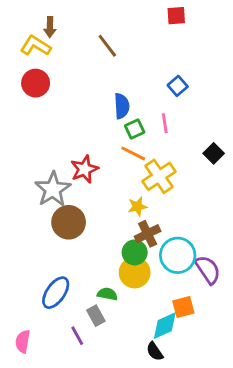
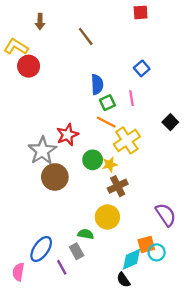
yellow L-shape: (36, 46) -> (16, 47), moved
green circle: (135, 252) -> (93, 160), moved
cyan circle: (178, 255) -> (157, 252), moved, size x0.6
blue ellipse: (56, 293) -> (41, 249), moved

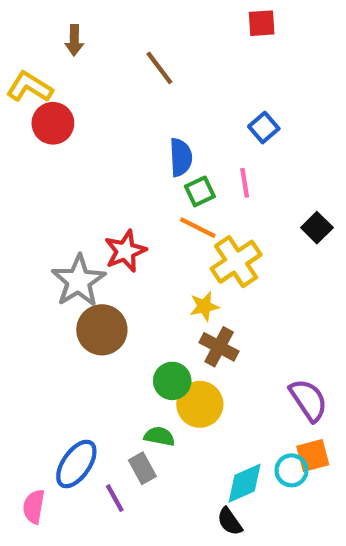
green circle: (93, 160) -> (172, 381), moved
brown cross: (118, 186) -> (219, 347), turned -36
orange square: (146, 244) -> (313, 455), moved

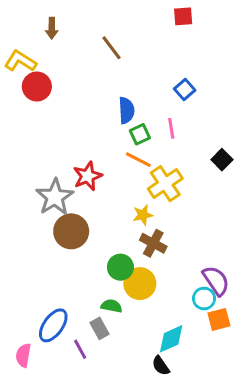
cyan circle: (291, 470) -> (204, 299), moved

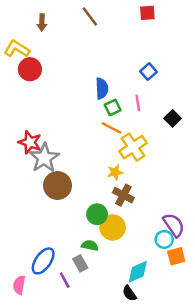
brown line: (111, 48) -> (90, 16), moved
black square: (222, 160) -> (173, 118), moved
red star: (88, 176) -> (30, 142), moved, turned -30

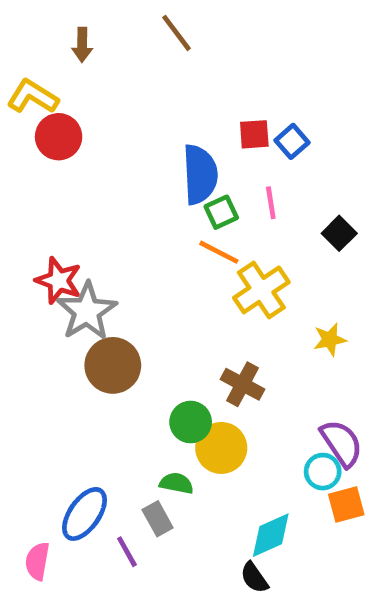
red square: (147, 13) -> (254, 134), moved
blue semicircle: (102, 88) -> (200, 174), size x1.4
yellow star: (115, 172) -> (330, 339), moved

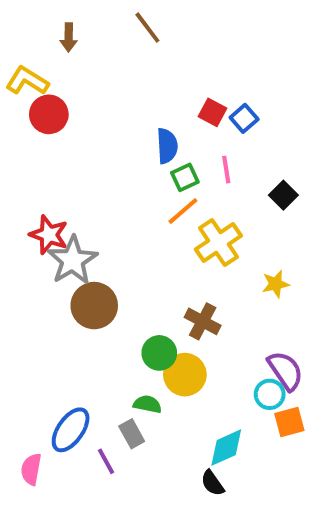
red square: (254, 134) -> (212, 112), turned 32
blue semicircle: (200, 174) -> (167, 146), size x0.7
orange line: (219, 252) -> (183, 211), turned -68

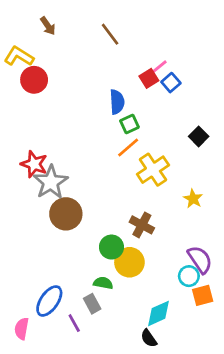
brown line: (147, 28) -> (110, 34), moved
brown arrow: (69, 37) -> (48, 26), turned -36
red square: (212, 112) -> (149, 78), turned 30
pink line: (226, 170) -> (158, 67), moved, turned 60
yellow star: (276, 284) -> (193, 199), turned -30

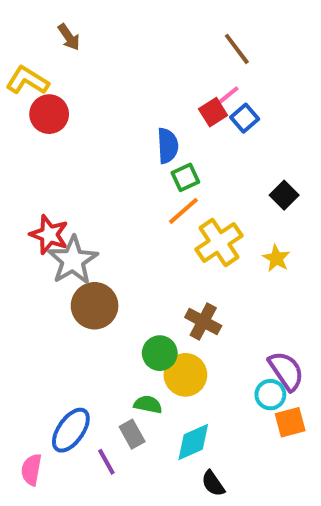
brown line: (110, 34) -> (237, 49), moved
yellow star: (193, 199) -> (276, 258), moved
cyan diamond: (158, 313) -> (193, 442), moved

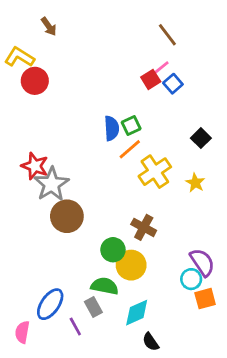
blue semicircle: (168, 146) -> (112, 128), moved
green semicircle: (148, 404) -> (105, 286), size x1.4

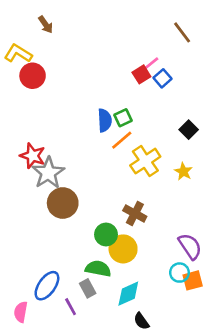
brown line: (167, 35) -> (182, 32), moved
cyan circle: (191, 279) -> (179, 273), moved

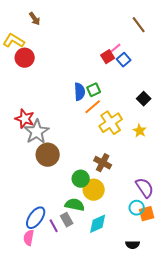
purple line: (71, 307) -> (54, 226), moved
pink semicircle: (21, 312) -> (29, 238), moved
black semicircle: (141, 321) -> (133, 245), moved, turned -56

